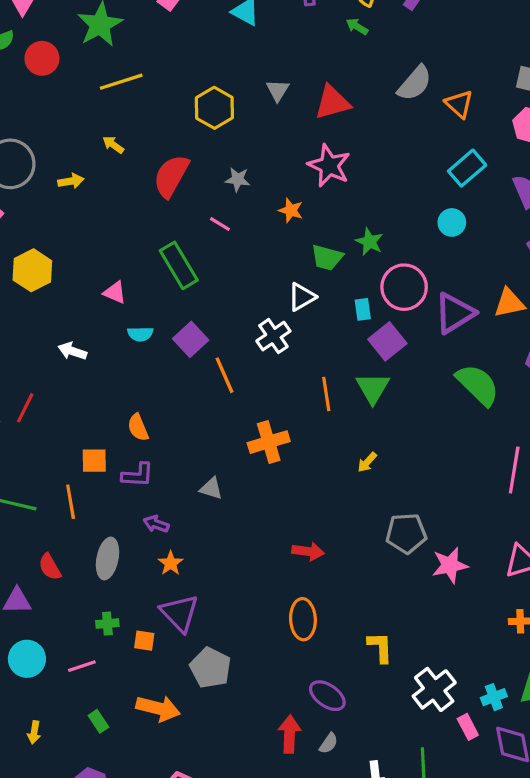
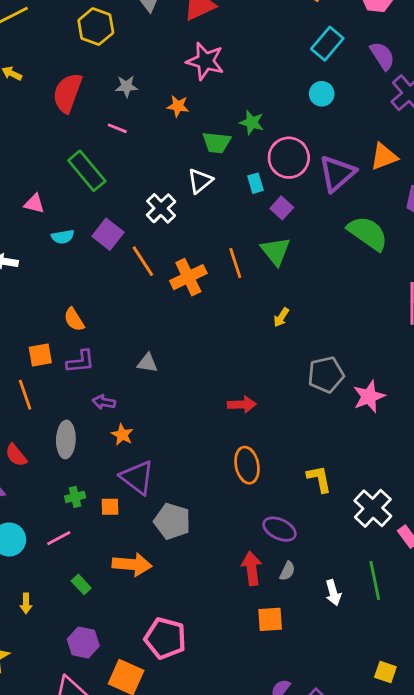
white cross: (273, 336) -> (161, 208), moved
purple square: (387, 341) -> (282, 208), size x0.7
orange cross: (269, 442) -> (188, 277), moved

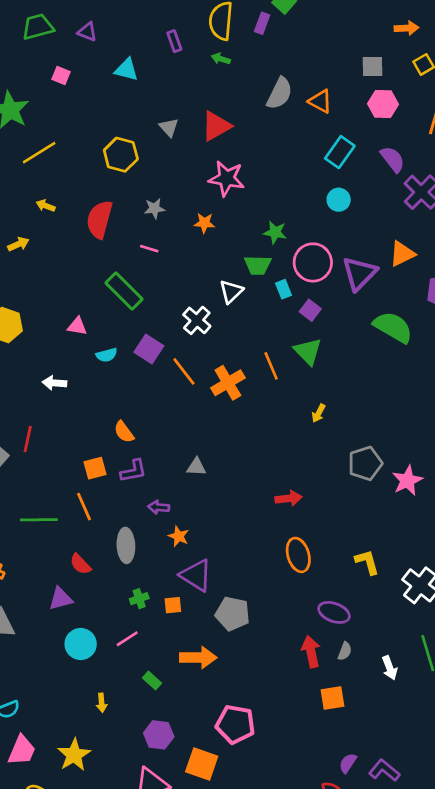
green trapezoid: (217, 143) -> (258, 265), moved

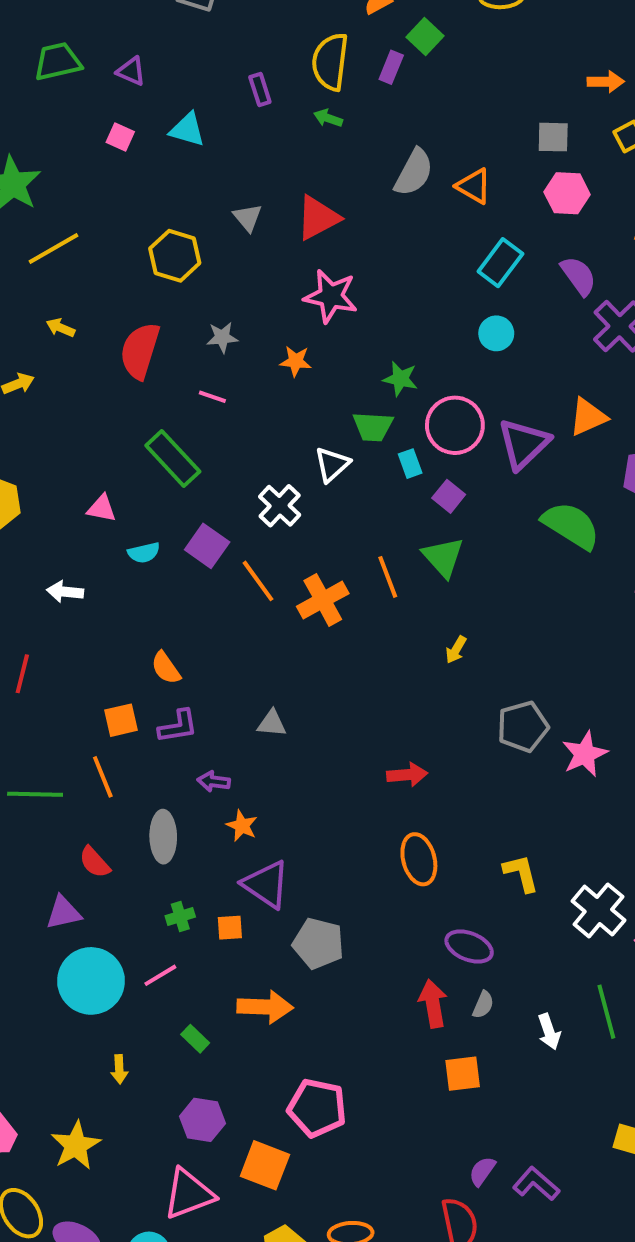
pink square: (61, 76) -> (120, 137), moved
cyan circle: (81, 644) -> (91, 981), size x1.4

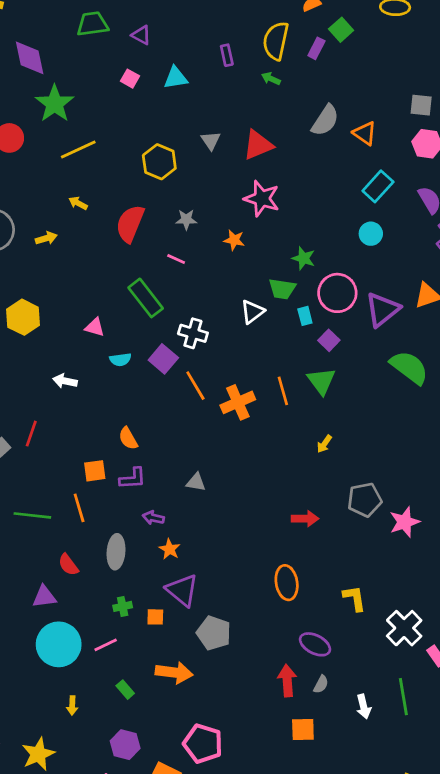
cyan triangle: (187, 130) -> (176, 78), turned -30
white cross: (280, 506) -> (193, 333), moved, turned -32
red arrow: (407, 775) -> (305, 519), moved

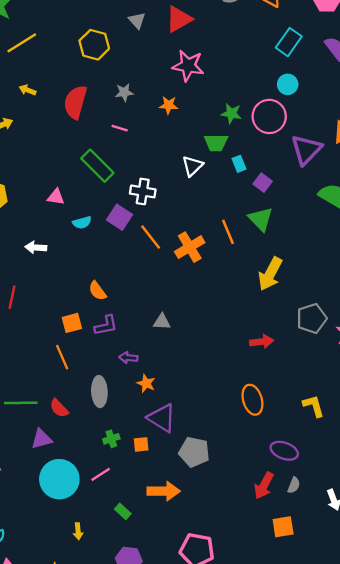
pink circle: (337, 293) -> (269, 116), moved
yellow arrow: (324, 444) -> (270, 274), size x2.0
green line: (32, 515) -> (21, 403), moved
red arrow: (287, 681) -> (264, 486), turned -140

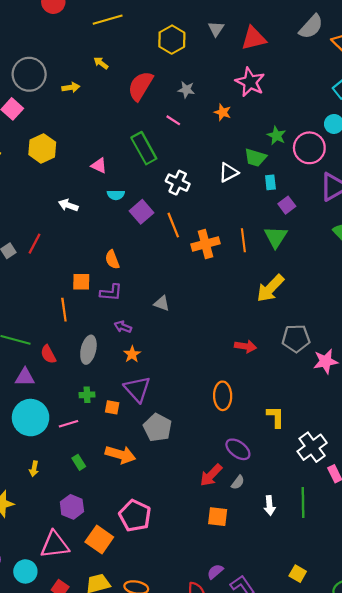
purple square: (120, 217) -> (142, 212), moved

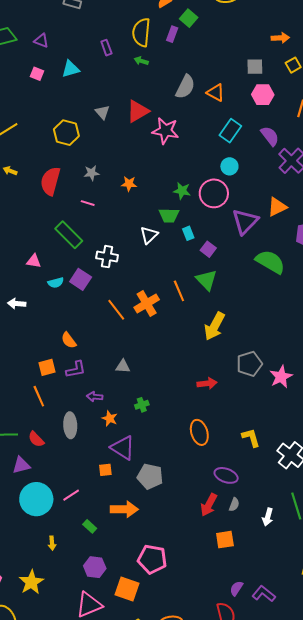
pink star: (250, 82) -> (165, 131), moved
purple square: (142, 212) -> (81, 279), moved
orange line: (173, 225) -> (116, 310), moved
green cross: (87, 395) -> (142, 405), moved
white arrow: (270, 506) -> (268, 517), turned 36

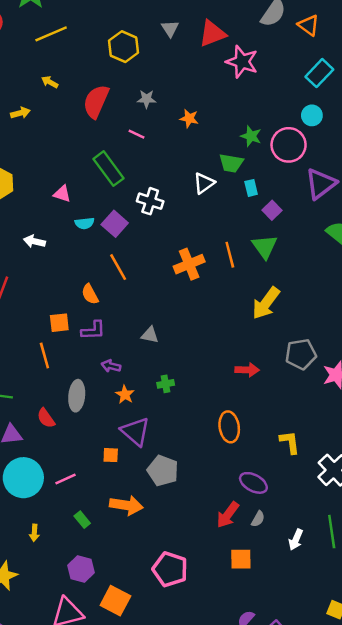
orange line: (116, 310) -> (118, 267), moved
red semicircle: (36, 439) -> (46, 418), moved
pink pentagon: (152, 559) -> (170, 569), moved

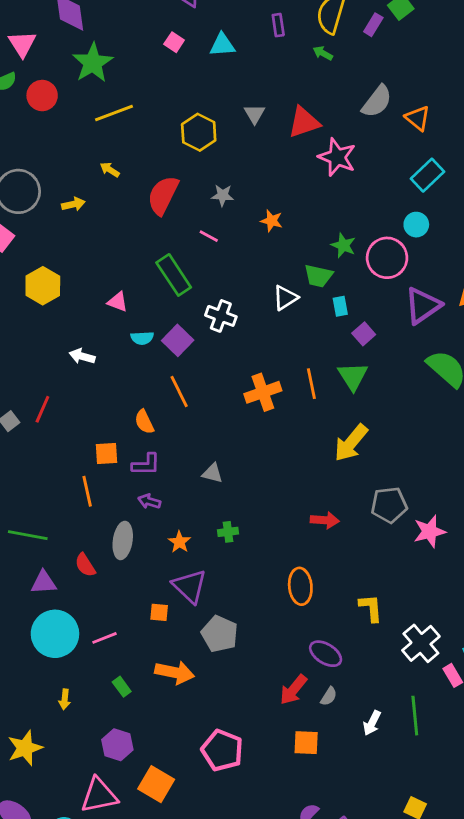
purple arrow: (111, 366) -> (149, 501), moved

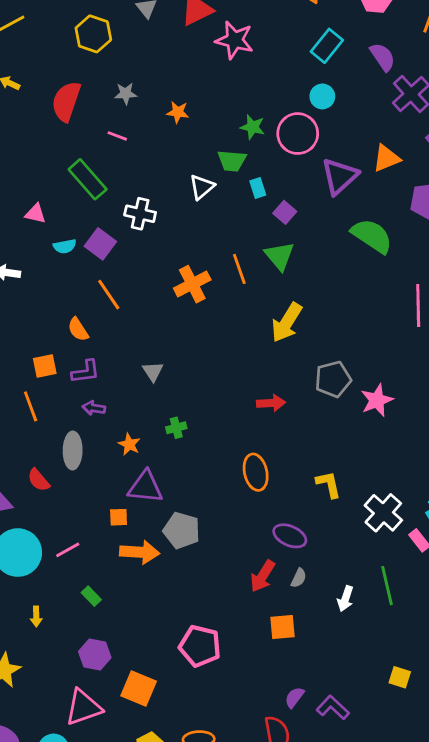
gray triangle: (212, 473) -> (153, 372), turned 50
purple triangle: (190, 586) -> (145, 487), turned -30
orange arrow: (175, 672) -> (140, 552), moved

